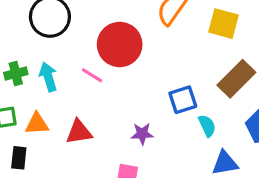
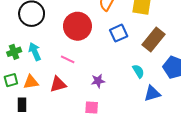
pink line: (92, 75) -> (68, 59), moved
blue square: (183, 100) -> (119, 33), moved

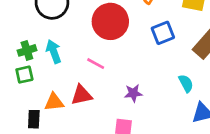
green square: (11, 80) -> (24, 75), moved
orange triangle: (31, 82) -> (54, 102), moved

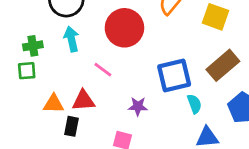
blue square: (163, 33) -> (174, 75), moved, size x1.4
cyan arrow: (54, 51) -> (71, 39), moved
black rectangle: (34, 119) -> (71, 126), moved

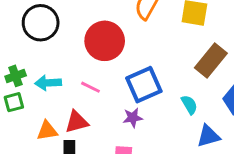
cyan arrow: (71, 39) -> (48, 83), moved, turned -70
blue square: (174, 75) -> (144, 85), moved

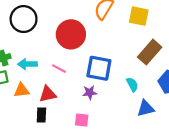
blue square: (144, 85) -> (99, 68), turned 32
orange triangle: (47, 131) -> (22, 90), moved

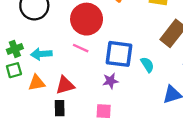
pink line: (59, 69) -> (81, 48), moved
cyan semicircle: (132, 84) -> (147, 65), moved

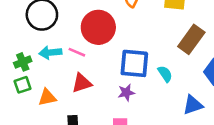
pink line: (81, 48) -> (77, 52), moved
cyan arrow: (41, 54) -> (50, 53), moved
red triangle: (65, 85) -> (82, 83), moved

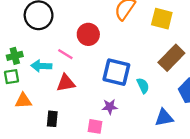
red circle: (98, 27) -> (88, 34), size x0.7
cyan arrow: (50, 53) -> (41, 66), moved
purple star: (126, 93) -> (110, 107), moved
orange triangle: (47, 97) -> (23, 101), moved

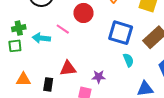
blue square: (116, 72) -> (121, 33), moved
red triangle: (66, 83) -> (68, 68), moved
orange triangle: (23, 101) -> (23, 79), moved

